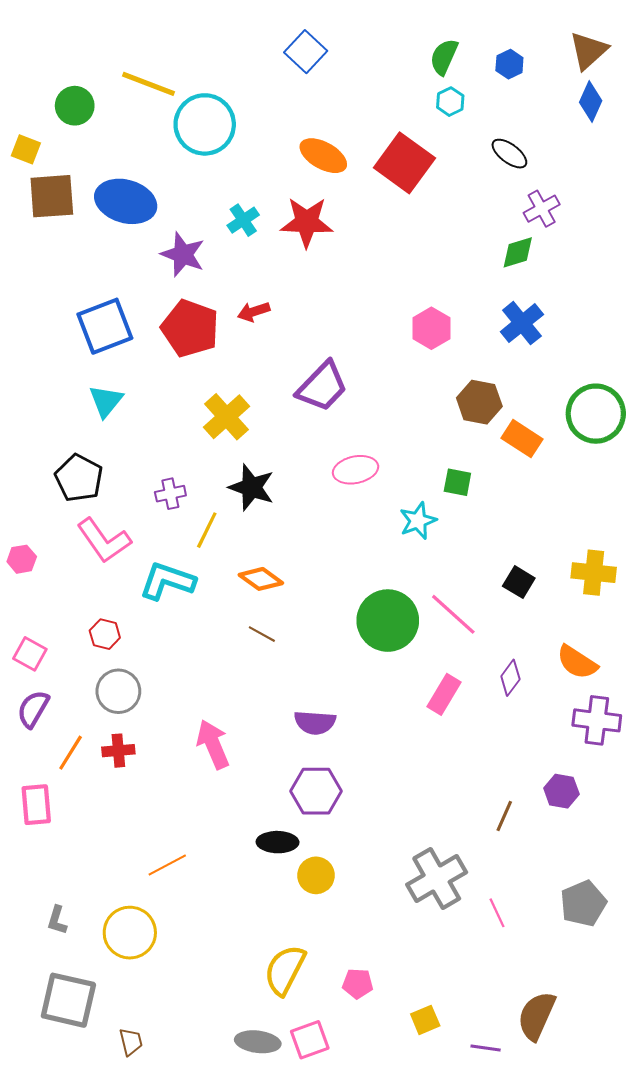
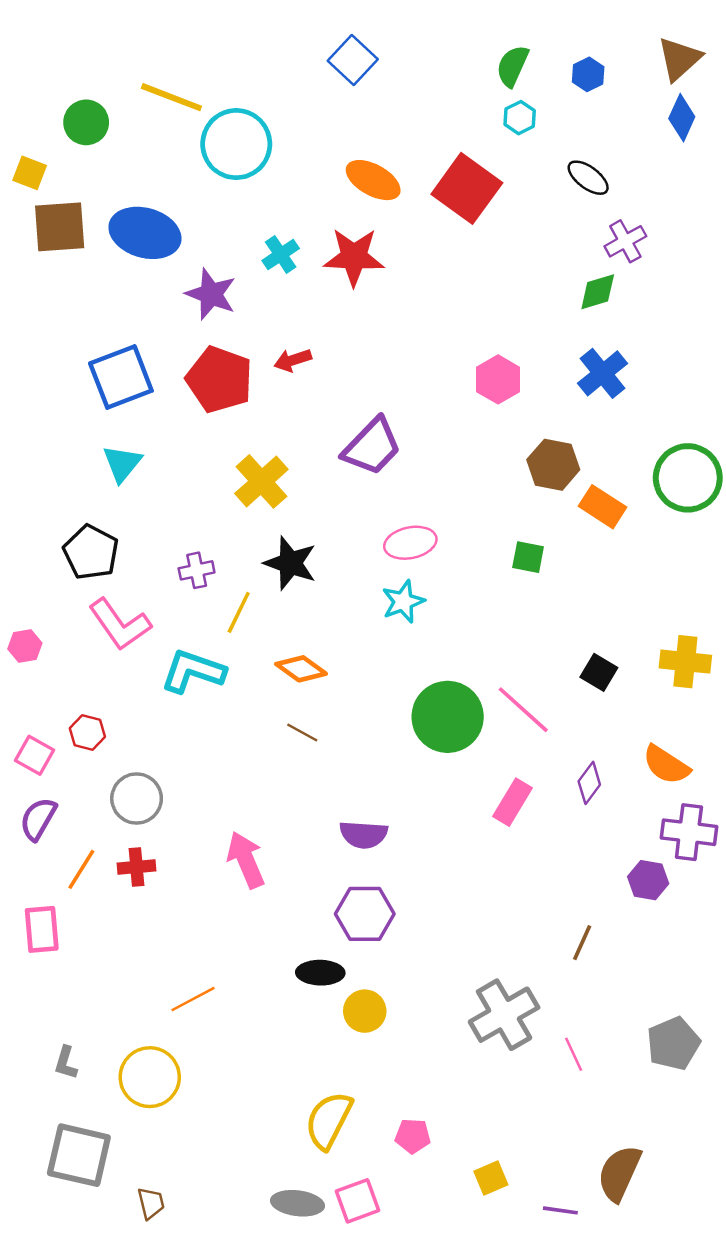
cyan star: (418, 521) -> (403, 602), moved
red hexagon: (105, 634) -> (87, 732), moved
purple hexagon: (561, 791) -> (648, 880), moved

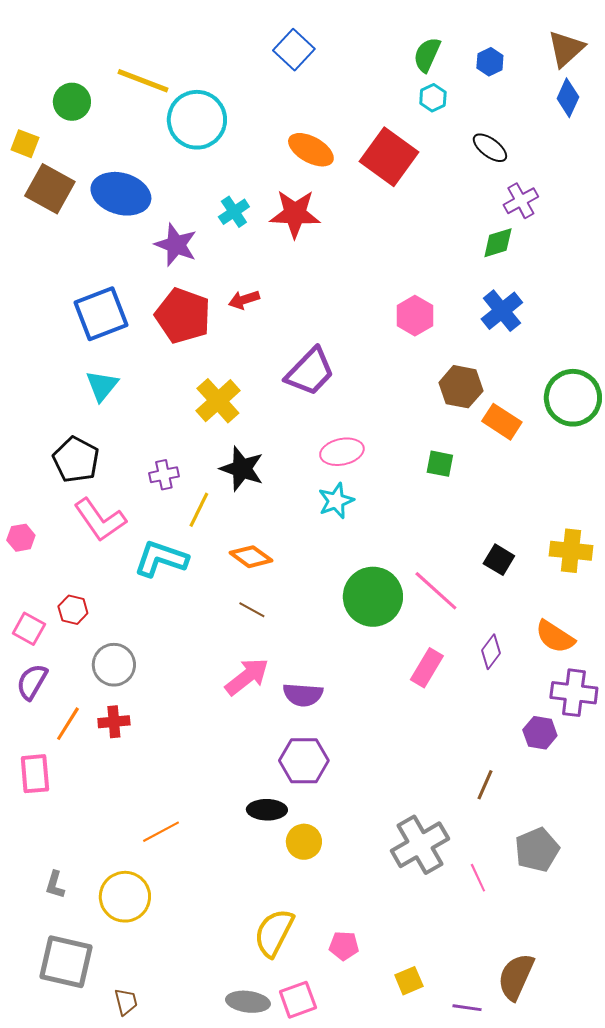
brown square: (60, 227) -> (50, 189), turned 33
pink arrow: (246, 860) -> (247, 677), moved, turned 75
gray pentagon: (673, 1043) -> (537, 850), moved

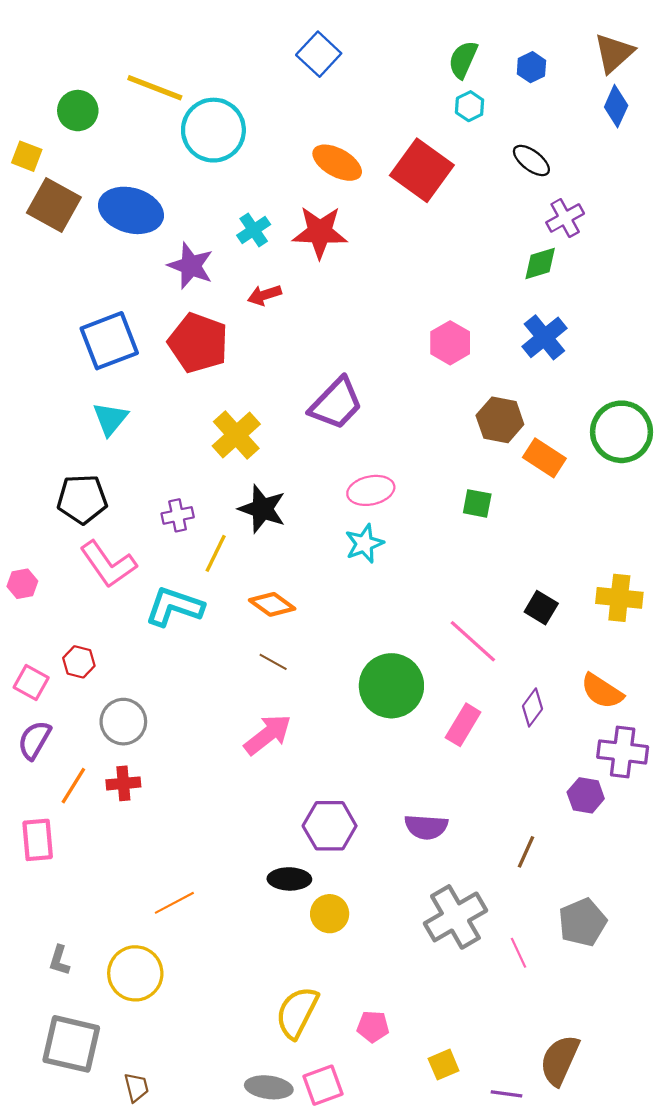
red arrow: (244, 300) -> (264, 295), moved
black pentagon: (76, 460) -> (82, 499), turned -30
green circle: (373, 597) -> (391, 686), moved
purple semicircle: (303, 695) -> (426, 827), moved

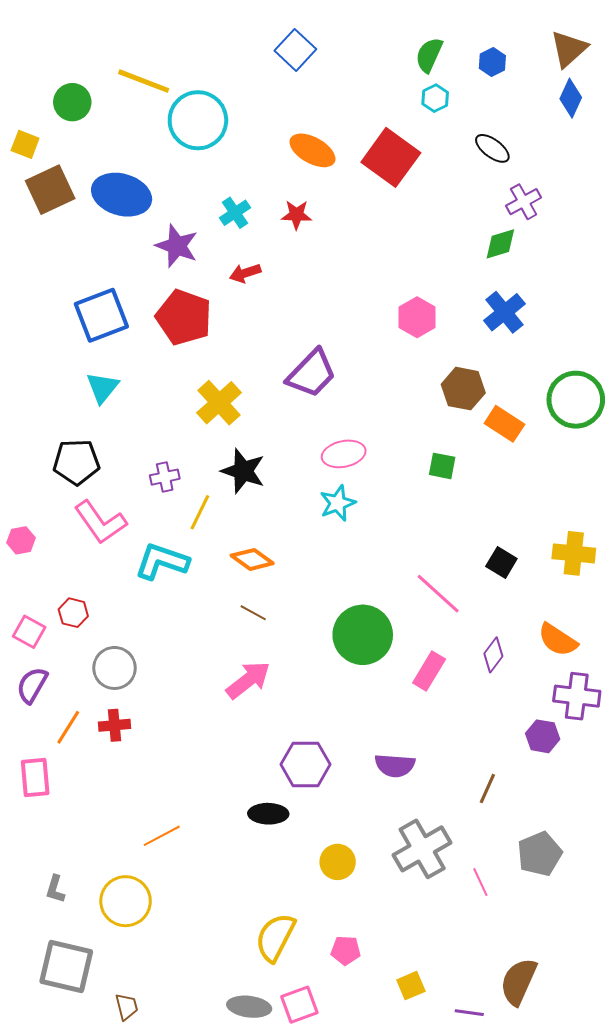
brown square: (54, 205) -> (50, 190), turned 36
red star: (320, 232) -> (296, 215), size x0.6
yellow circle: (330, 914) -> (338, 862), moved

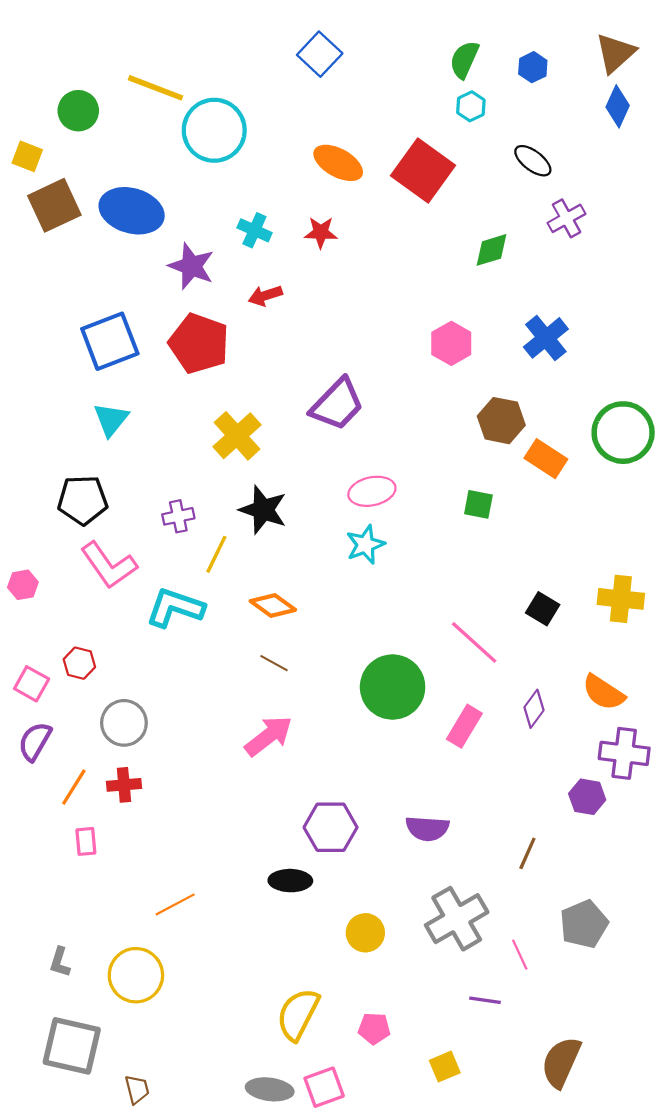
cyan cross: (235, 213) -> (254, 230), turned -32
green diamond: (500, 244) -> (492, 250), moved
pink rectangle: (35, 778) -> (86, 841), moved, size x0.7
purple line: (469, 1013) -> (485, 1000), moved

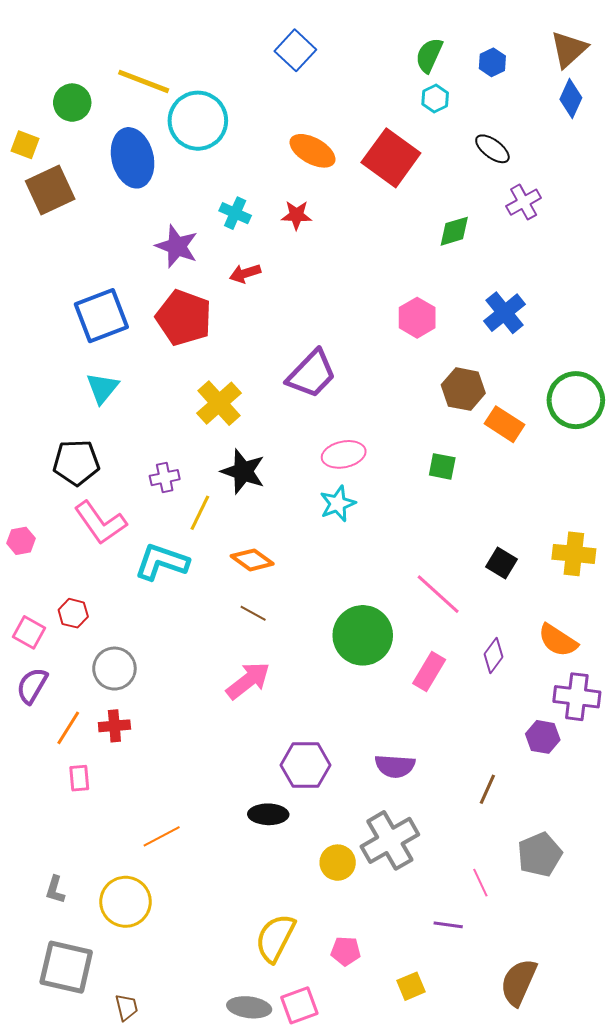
blue ellipse: (132, 211) -> (133, 158), moved, turned 60
gray cross: (457, 919) -> (390, 840), moved

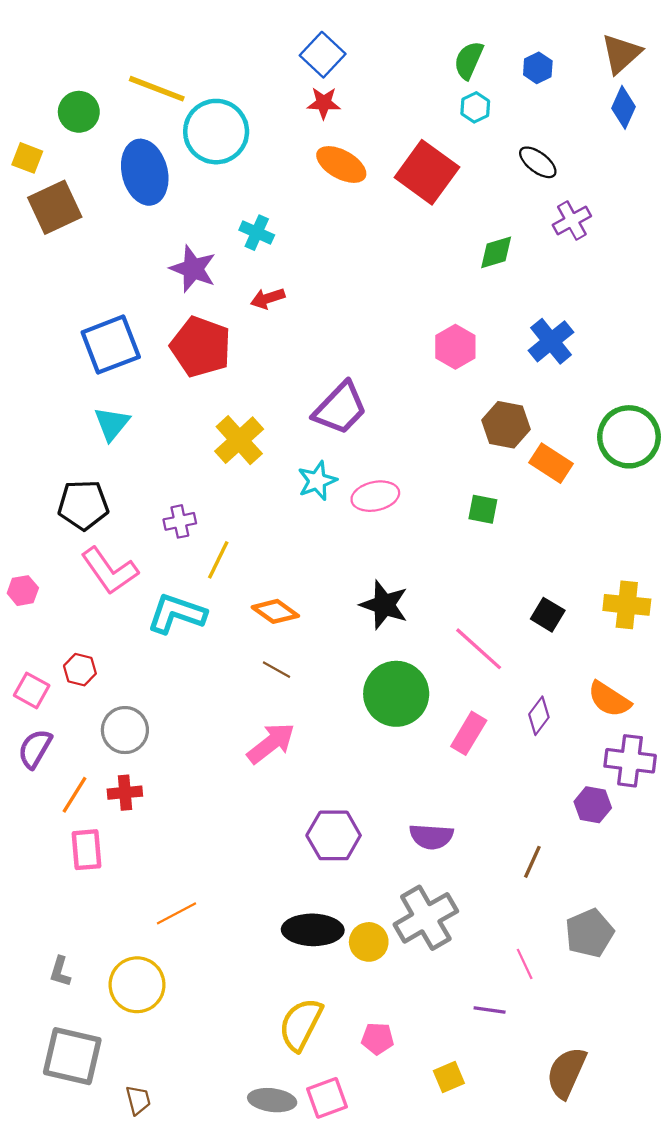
red star: (296, 215) -> (324, 103), moved
black star: (243, 471) -> (384, 605), moved
cyan star: (338, 504) -> (317, 481), moved
pink rectangle: (79, 778) -> (87, 850), size x1.4
black ellipse: (268, 814) -> (313, 930), moved, size x1.4

